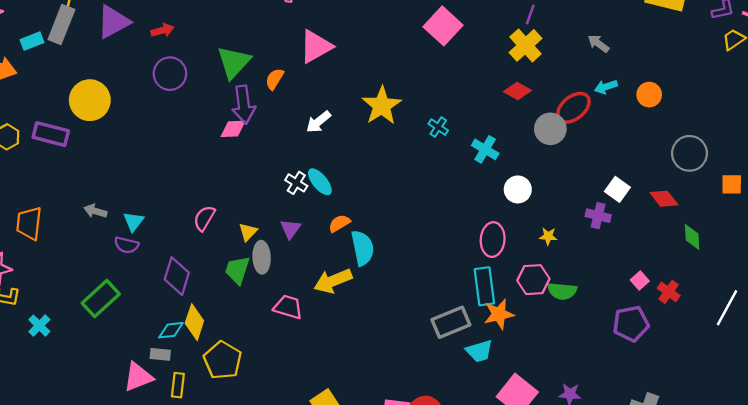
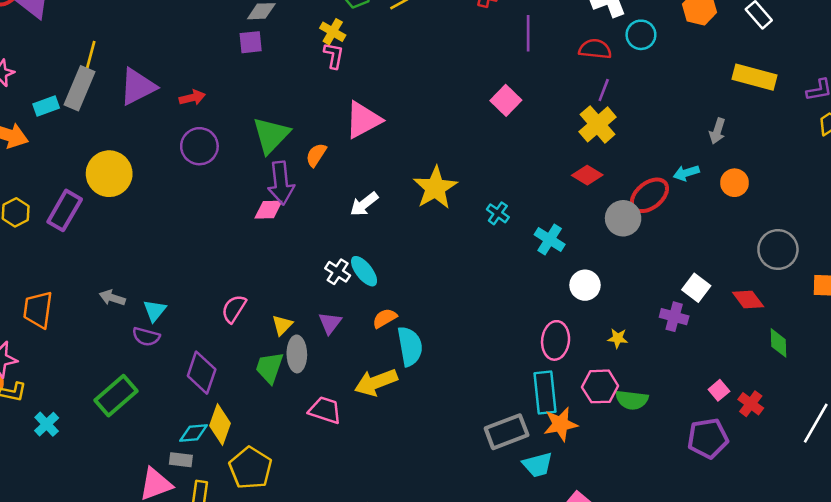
pink square: (443, 26) -> (506, 100), size x0.7
gray arrow: (598, 44) -> (717, 131), moved, turned -110
purple rectangle: (51, 134) -> (65, 210), turned -76

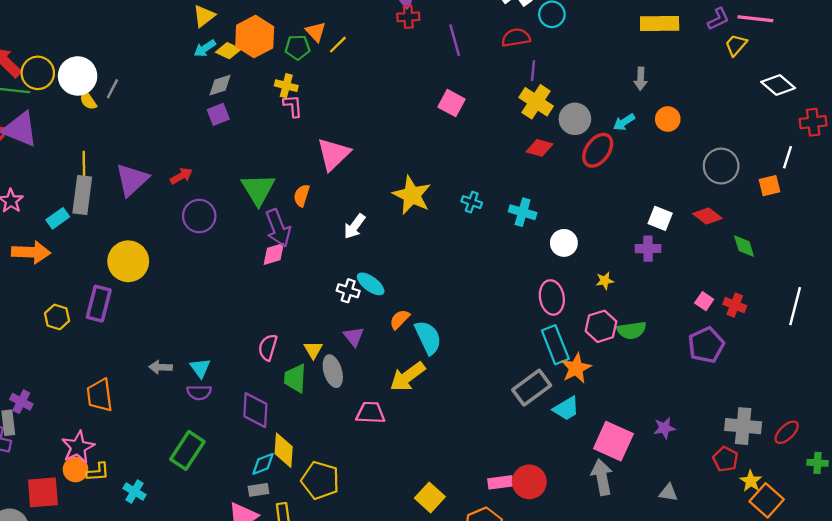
gray circle: (623, 218) -> (575, 119), moved
green trapezoid: (269, 368) -> (295, 378), moved

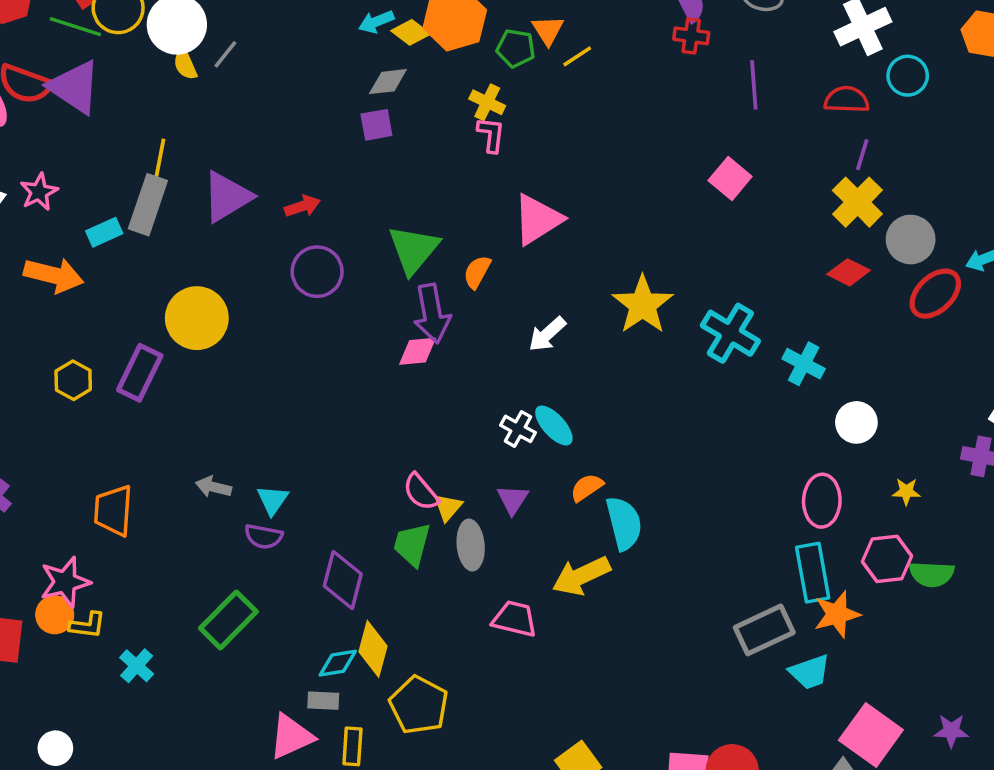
cyan cross: (472, 202) -> (730, 333), size x1.8
pink semicircle: (268, 347) -> (421, 492), moved, turned -68

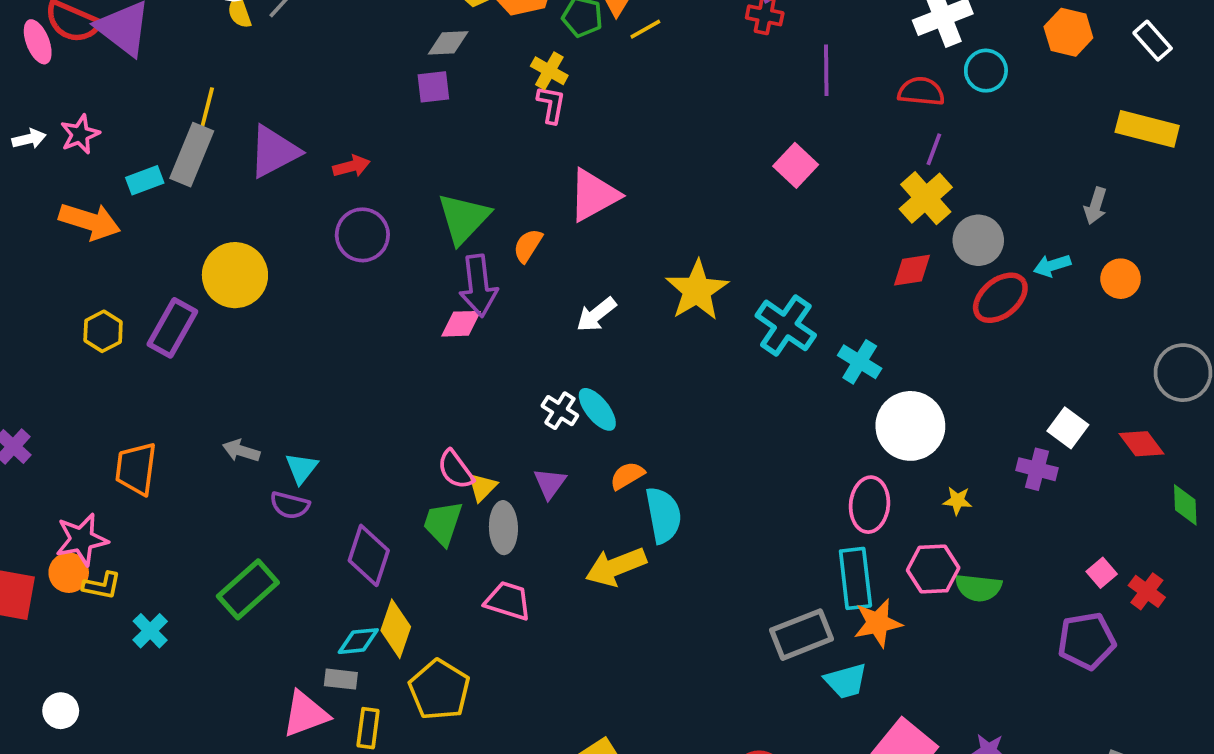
red diamond: (849, 272) -> (912, 270), turned -39
white circle: (856, 422) -> (910, 426), size x1.6
pink trapezoid: (515, 619) -> (508, 601), moved

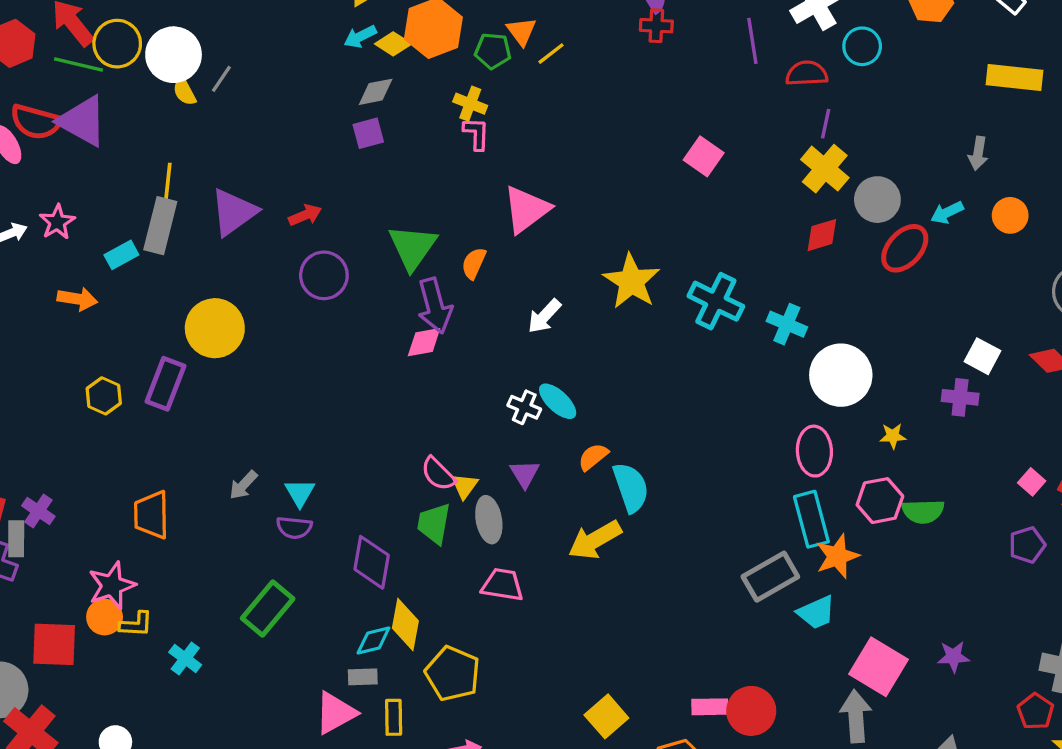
purple line: (826, 70) -> (752, 41), moved
orange arrow: (90, 221) -> (77, 299), size x0.7
gray arrow: (241, 451) -> (243, 485), turned -56
purple pentagon: (1087, 641) -> (1027, 545), size x0.7

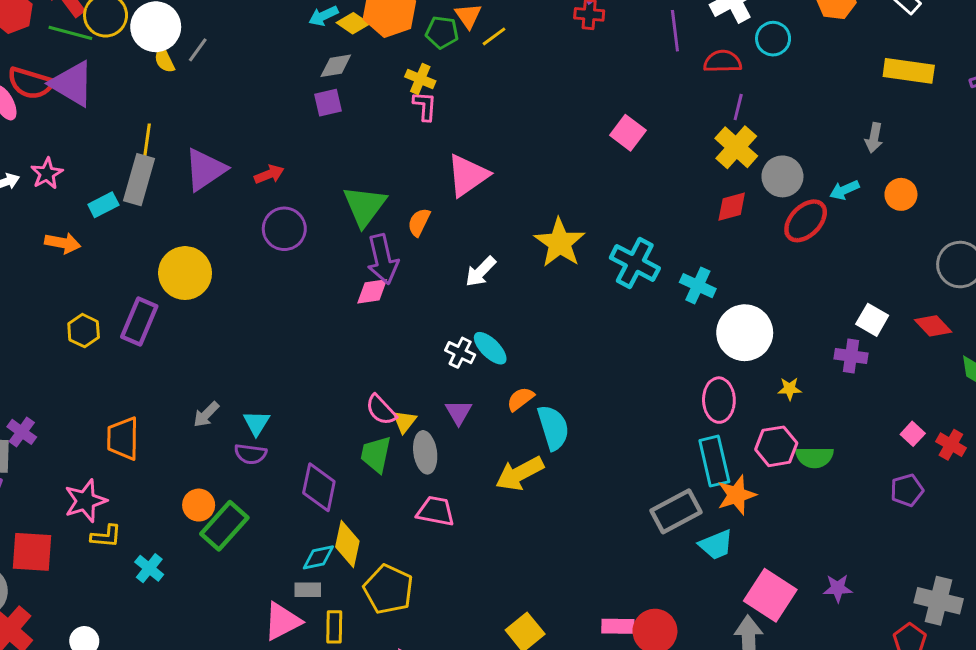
orange circle: (105, 617) -> (199, 505), moved

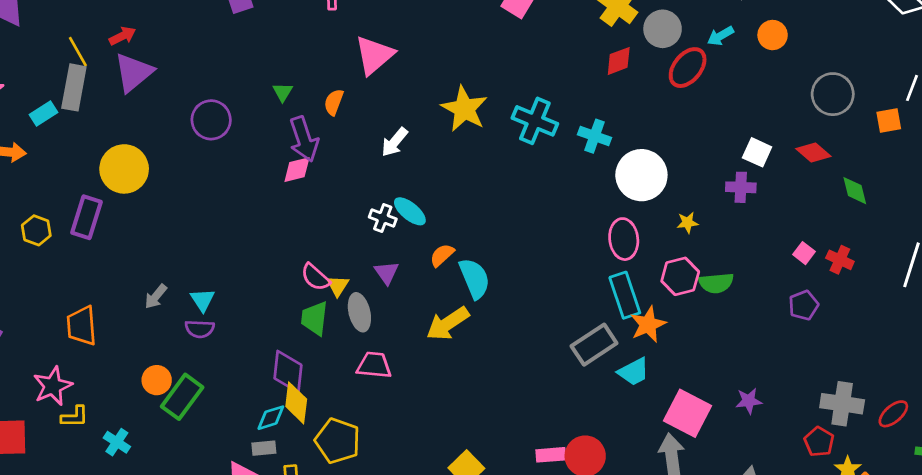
yellow line: (147, 141) -> (78, 52), turned -32
red arrow: (269, 174) -> (122, 36), moved
green triangle: (365, 206) -> (283, 92), size x0.5
purple diamond: (319, 487) -> (288, 372), moved

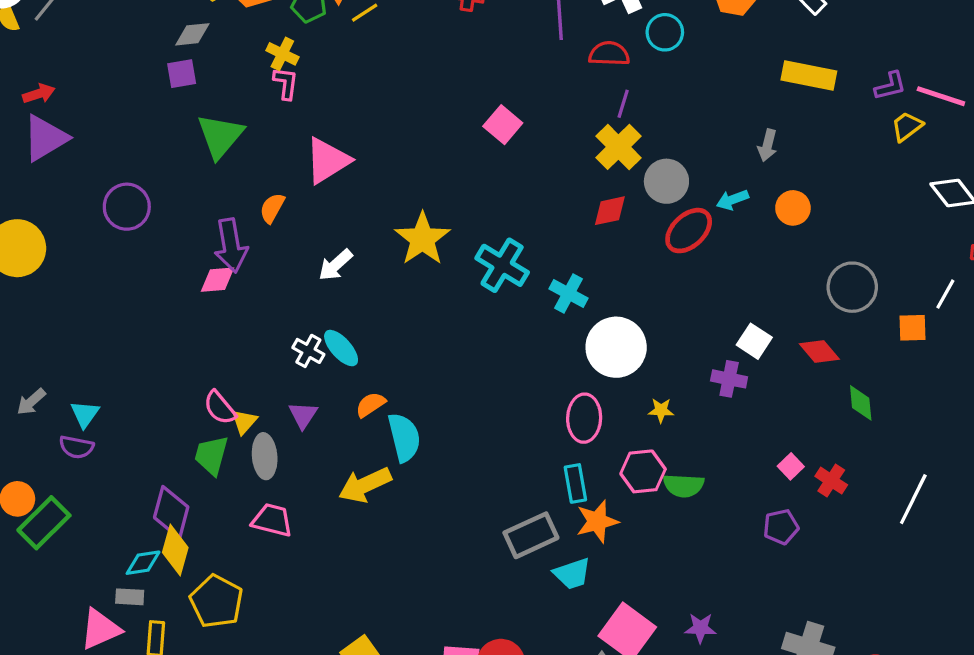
green triangle: (283, 92) -> (220, 136), moved, size x2.0
cyan rectangle: (625, 295) -> (575, 483), size x0.7

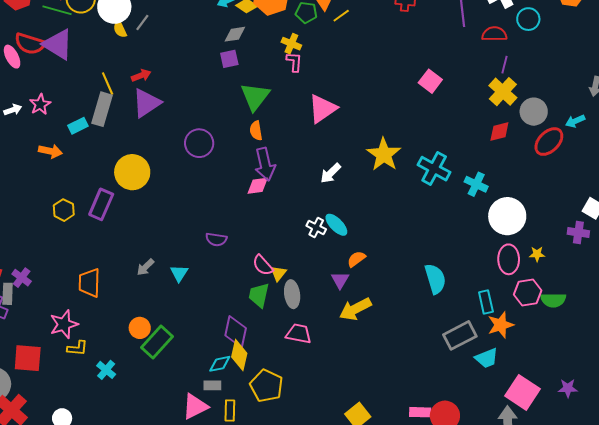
orange semicircle: (272, 208) -> (256, 131), moved, turned -36
purple triangle: (303, 415) -> (340, 280), moved
pink ellipse: (584, 418) -> (509, 259), moved
cyan semicircle: (404, 437) -> (435, 279), moved
purple semicircle: (76, 447) -> (216, 239), moved

